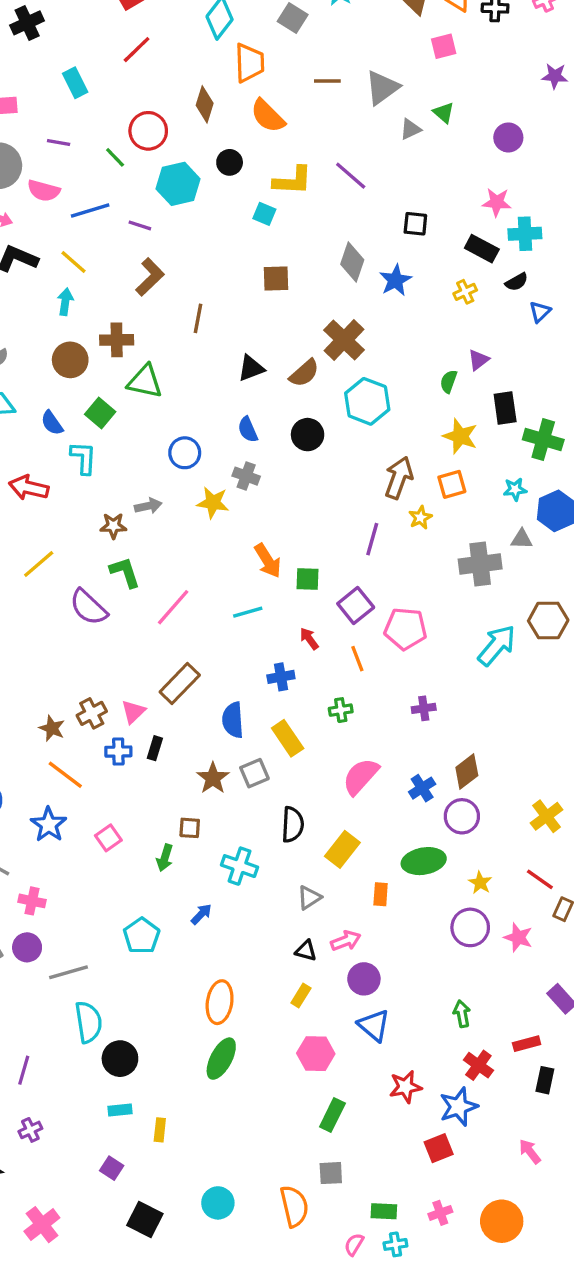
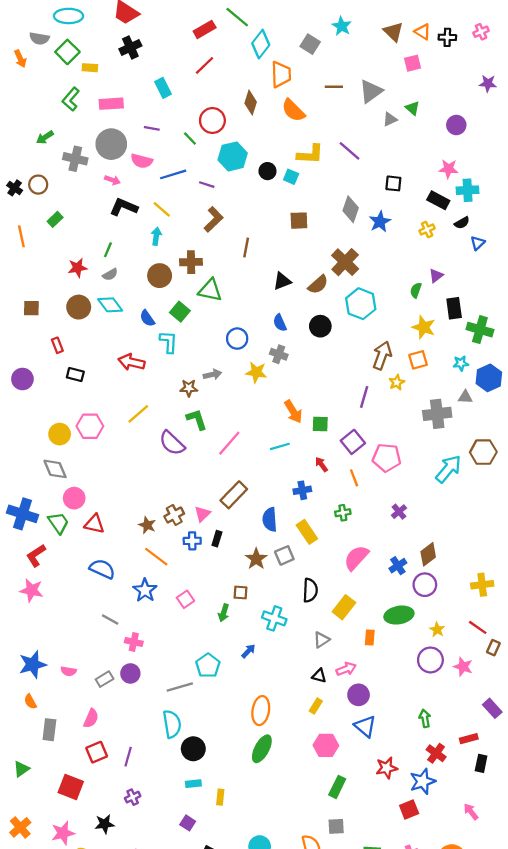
black circle: (230, 162) -> (267, 171), moved
purple cross: (424, 708) -> (399, 512), turned -32
yellow cross: (547, 816) -> (482, 585), turned 30
gray line: (69, 972) -> (180, 687), moved

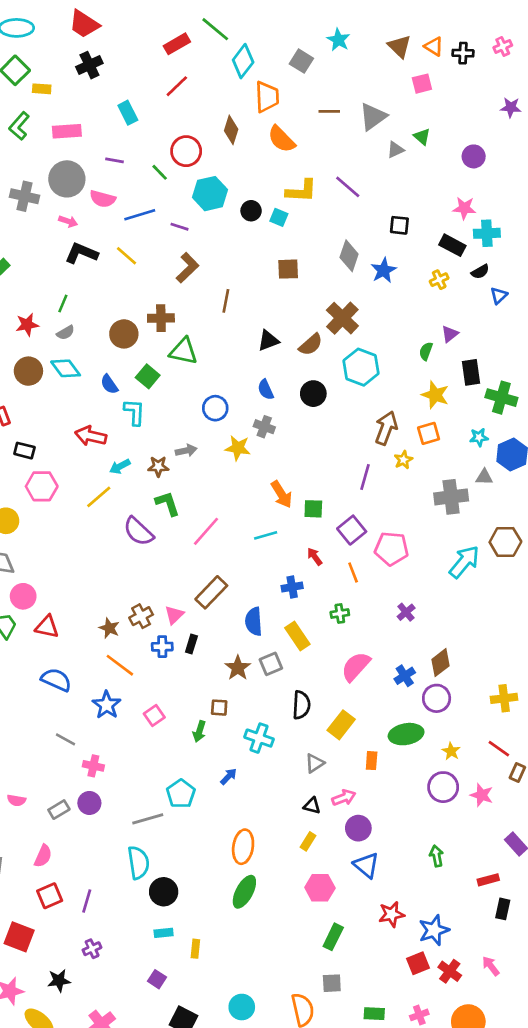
cyan arrow: (156, 236) -> (120, 466), moved, turned -126
pink hexagon: (90, 426) -> (42, 486), moved
red cross: (436, 753) -> (450, 971), moved

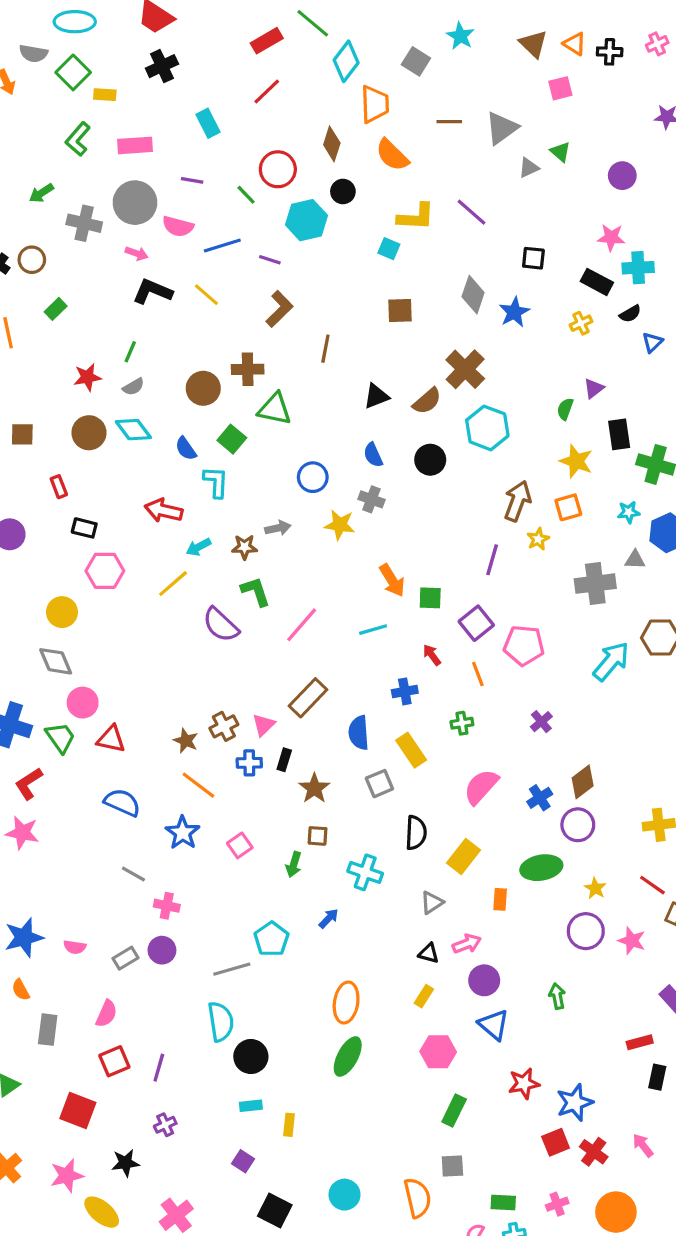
black circle: (251, 211) -> (343, 191), moved
brown star: (238, 668) -> (314, 788), moved
green arrow: (437, 856) -> (557, 996), moved

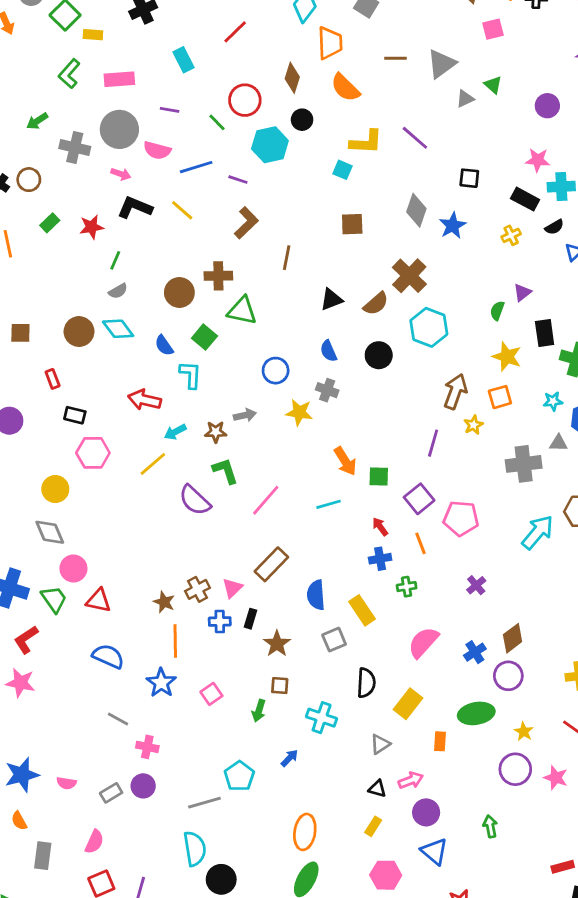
red star: (87, 377) -> (92, 227), moved
blue cross: (405, 691) -> (380, 559), moved
orange line: (198, 785) -> (175, 641), turned 52

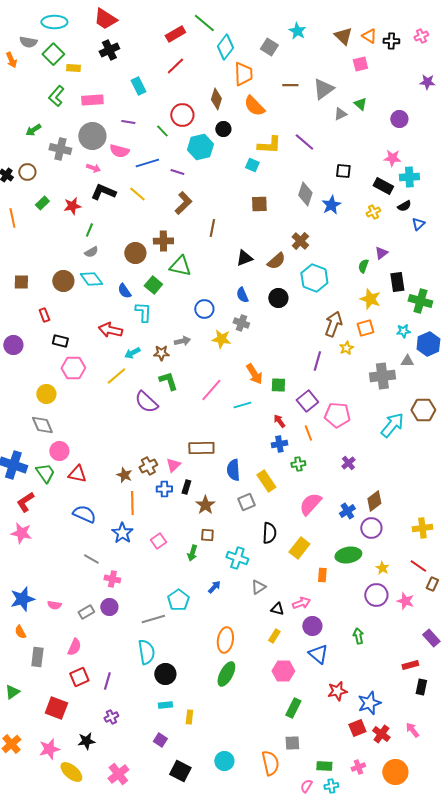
brown cross: (409, 276) -> (300, 241), size x0.7
pink line: (266, 500) -> (211, 390), moved
brown rectangle: (271, 564) -> (201, 448), turned 45
gray triangle: (380, 744) -> (258, 587), moved

